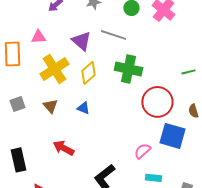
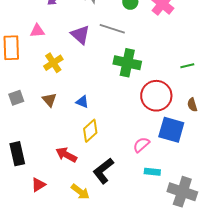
yellow cross: (54, 69) -> (53, 63), size x0.7
yellow diamond: (88, 73) -> (90, 131), moved
red arrow: (63, 148) -> (66, 155), moved

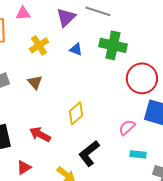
purple triangle: (80, 35) -> (66, 17), turned 35
blue triangle: (82, 102) -> (76, 49), moved
red arrow: (66, 155) -> (40, 134), moved

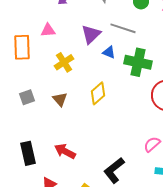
blue triangle: (76, 49) -> (109, 52), moved
yellow diamond: (76, 113) -> (98, 93), moved

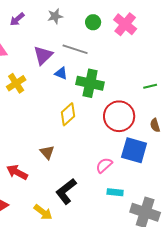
yellow diamond: (98, 93) -> (68, 114), moved
brown triangle: (60, 99) -> (47, 152), moved

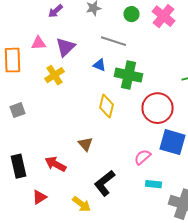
purple triangle: (43, 55) -> (66, 47), moved
yellow diamond: (68, 114) -> (106, 106), turned -35

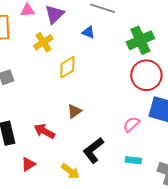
green cross: (128, 75) -> (140, 40), moved, turned -36
yellow diamond: (106, 106) -> (67, 67), moved, turned 45
brown triangle: (86, 144) -> (74, 111), turned 35
cyan rectangle: (154, 184) -> (133, 160), moved

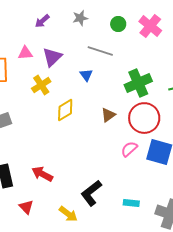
blue triangle: (88, 32) -> (86, 75), turned 32
brown triangle: (74, 111) -> (108, 115), moved
pink semicircle: (131, 124) -> (129, 149), moved
red triangle: (28, 164) -> (26, 207), turned -42

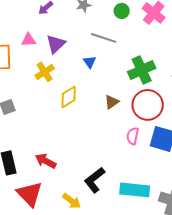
pink semicircle: (129, 149) -> (133, 136), turned -36
cyan rectangle: (131, 203) -> (135, 190), size x1.8
red triangle: (26, 207) -> (30, 194), size x1.8

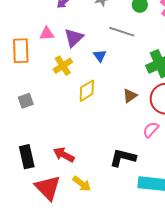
blue triangle: (90, 62) -> (100, 56), moved
pink semicircle: (133, 136) -> (151, 130), turned 30
black L-shape: (95, 180) -> (123, 158), moved, turned 52
yellow arrow: (72, 201) -> (82, 184), moved

